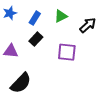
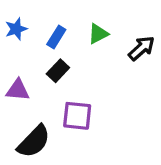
purple square: (67, 52) -> (77, 116), moved

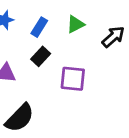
purple square: (77, 116) -> (73, 79), moved

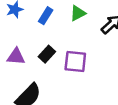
black rectangle: (41, 56) -> (47, 54), moved

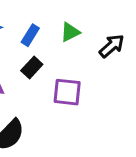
black rectangle: (47, 54) -> (32, 67), moved

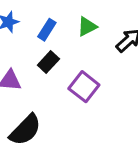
purple square: (67, 92) -> (84, 87), turned 32

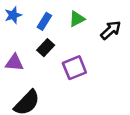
purple square: (84, 87) -> (74, 68), turned 30

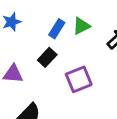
blue rectangle: (44, 21) -> (57, 29), moved

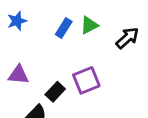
black rectangle: (47, 57) -> (55, 92), moved

